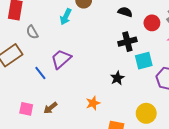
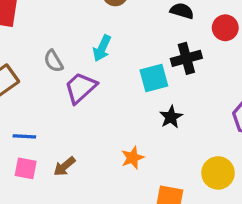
cyan arrow: (66, 17) -> (102, 48), moved
gray semicircle: (32, 32) -> (53, 61), moved
cyan square: (144, 61) -> (154, 78), moved
blue line: (40, 73) -> (24, 136), moved, turned -48

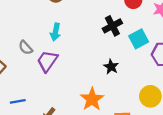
cyan square: (154, 78) -> (139, 39), moved
orange star: (133, 158) -> (92, 99), size x1.5

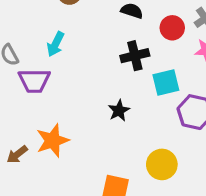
purple trapezoid: (47, 61) -> (34, 81), turned -140
orange star: (92, 99) -> (53, 141), moved

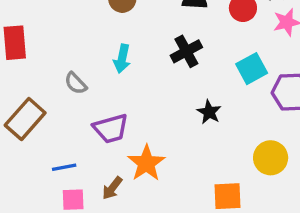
black cross: (135, 56) -> (186, 51), moved
purple trapezoid: (34, 81) -> (111, 129), moved

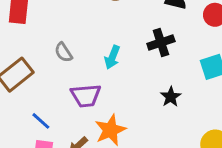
cyan arrow: (122, 59) -> (112, 57), moved
blue line: (64, 167) -> (41, 121), turned 42

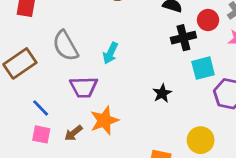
black cross: (161, 42) -> (183, 38), moved
gray semicircle: (63, 52) -> (65, 46), size x1.6

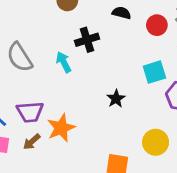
black cross: (183, 38) -> (87, 40), moved
cyan arrow: (110, 53) -> (64, 62), turned 130
purple trapezoid: (84, 87) -> (30, 112), moved

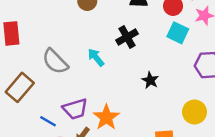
black cross: (87, 40) -> (127, 37), moved
cyan square: (154, 72) -> (178, 33), moved, turned -35

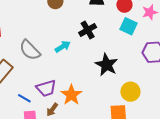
cyan arrow: (96, 57) -> (63, 47), turned 98
black star: (150, 80) -> (107, 65), size x1.6
yellow circle: (194, 112) -> (130, 92), moved

